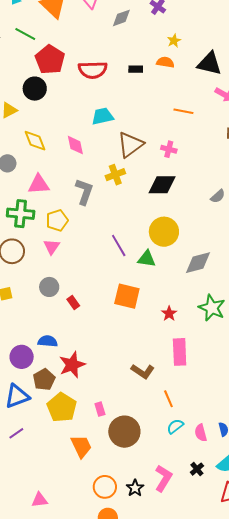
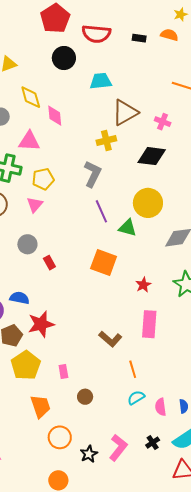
black circle: (35, 89) -> (64, 58), moved
pink diamond: (75, 145) -> (55, 116), moved
gray L-shape: (84, 192) -> (93, 174), moved
brown circle: (124, 432) -> (85, 397), size x0.5
orange circle: (105, 487) -> (60, 437), moved

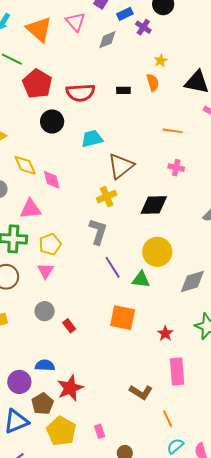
orange semicircle: (169, 35) -> (153, 82), turned 66
pink cross: (163, 122) -> (176, 168), moved

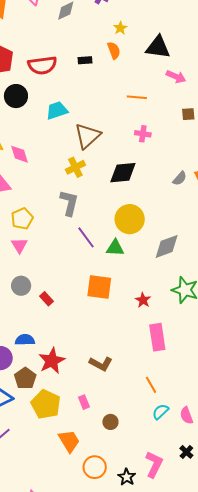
brown L-shape: (141, 392) -> (101, 364), moved

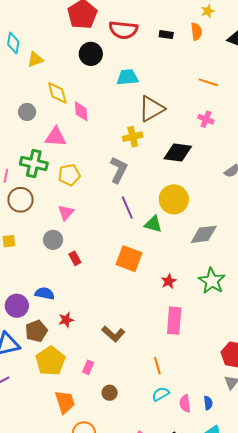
pink triangle: (19, 245) -> (66, 213), moved
red star: (52, 361) -> (66, 320), size x0.6
pink rectangle: (84, 402) -> (88, 367), turned 32

